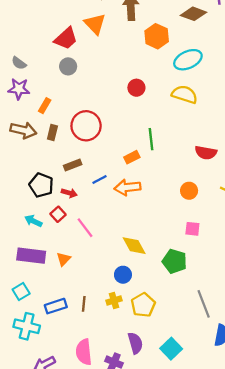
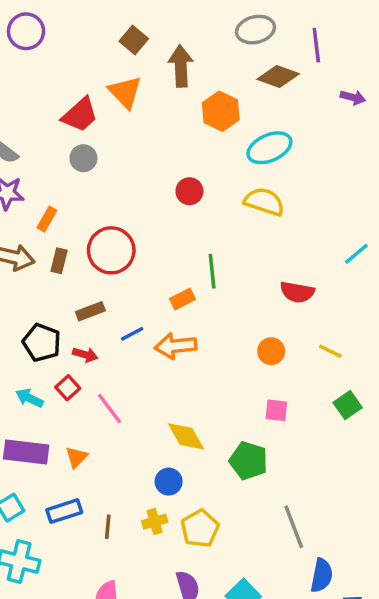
blue rectangle: (56, 306) -> (64, 511), moved

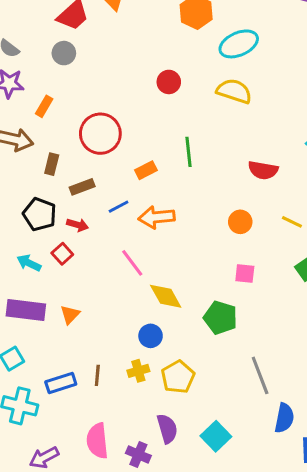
gray circle: (83, 158) -> (64, 53), moved
brown rectangle: (59, 261) -> (52, 164), moved
orange rectangle: (182, 299) -> (146, 170), moved
pink line: (109, 409) -> (132, 263), moved
blue rectangle: (64, 511) -> (61, 383), moved

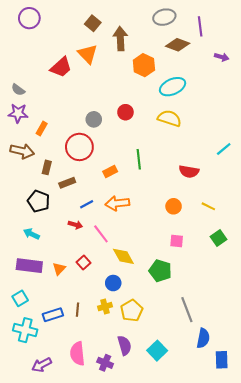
gray circle: (64, 53) -> (94, 119), moved
blue line: (119, 207) -> (87, 204), moved
red arrow: (78, 225) -> (75, 225), moved
red square: (62, 254) -> (84, 263), moved

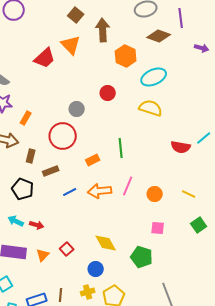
red circle: (125, 112) -> (108, 93), moved
red semicircle: (189, 172) -> (181, 147), moved
red arrow: (75, 225) -> (37, 225), moved
pink line: (101, 234) -> (128, 186), moved, turned 60

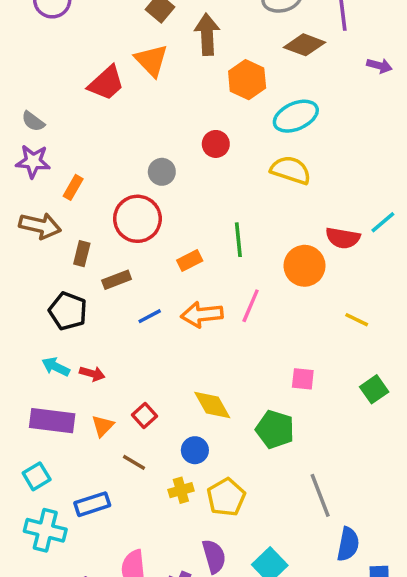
orange circle: (155, 194) -> (305, 266), moved, size x1.5
green square: (199, 225) -> (374, 389), moved
brown line: (61, 295) -> (134, 462), moved, turned -64

